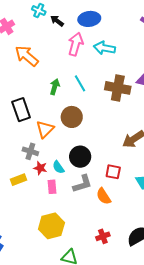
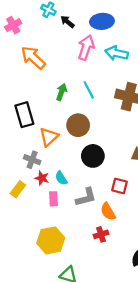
black circle: (80, 157) -> (93, 156), moved
yellow rectangle: (18, 180) -> (18, 189), turned -35
red cross: (103, 236) -> (101, 234), moved

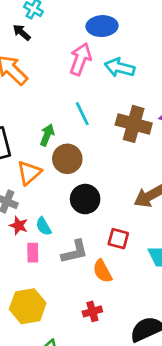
black arrow: (67, 22) -> (22, 32), moved
green arrow: (61, 92) -> (47, 135), moved
red cross: (101, 234) -> (92, 311), moved

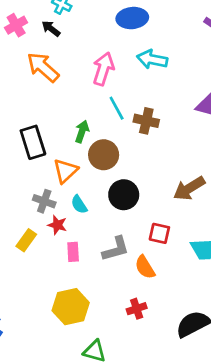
pink arrow: (80, 59) -> (103, 69), moved
brown cross: (134, 124) -> (146, 121), moved, size x0.7
cyan semicircle: (44, 226) -> (79, 205), moved

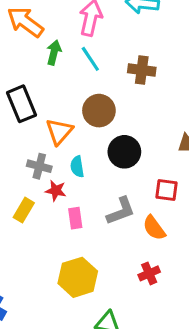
cyan line: (117, 108) -> (90, 59), moved
green arrow: (82, 132) -> (54, 53), moved
cyan semicircle: (79, 205) -> (77, 167), turned 30

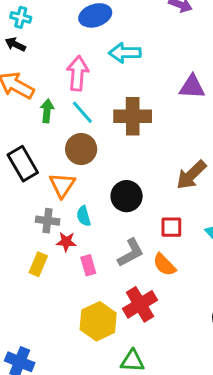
brown cross: (142, 70) -> (133, 116), size x1.4
brown circle: (99, 111) -> (81, 149), moved
red cross: (149, 273) -> (140, 304), moved, size x1.6

